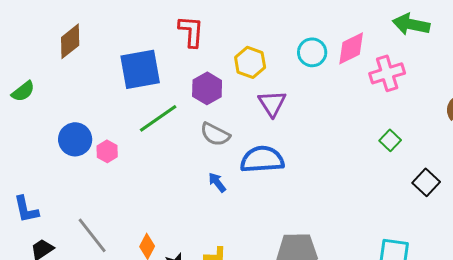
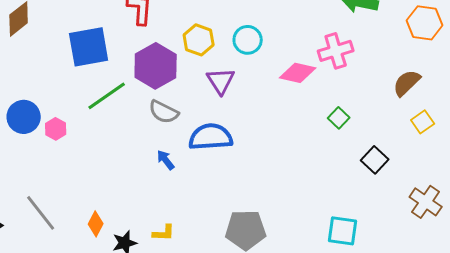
pink diamond: (351, 48) -> (298, 73), moved, turned 39
cyan circle: (312, 52) -> (248, 40), moved
purple hexagon: (207, 88) -> (156, 66), size x1.4

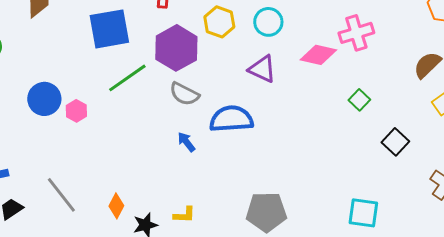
purple triangle: (221, 81) -> (262, 69), moved, turned -32

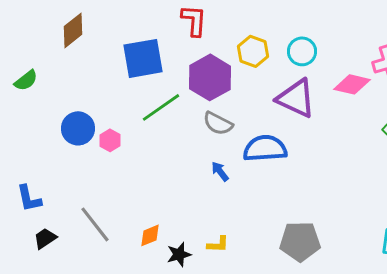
purple triangle: (262, 69) -> (296, 98), size x1.4
orange diamond: (116, 206) -> (150, 235), turned 40

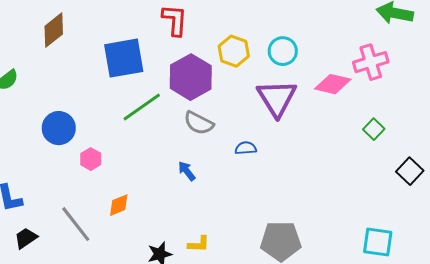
purple triangle: (296, 98) -> (277, 98), turned 33
pink hexagon: (110, 140) -> (91, 159), moved
blue semicircle: (265, 148) -> (246, 148), size x0.5
blue arrow: (220, 171) -> (187, 171), moved
orange diamond: (150, 235) -> (119, 205), moved

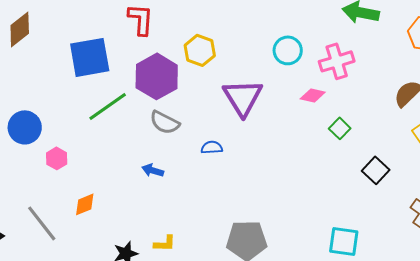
cyan circle: (283, 51) -> (288, 50), moved
pink diamond: (333, 84) -> (313, 95), moved, size x0.7
blue arrow: (187, 171) -> (153, 170), turned -35

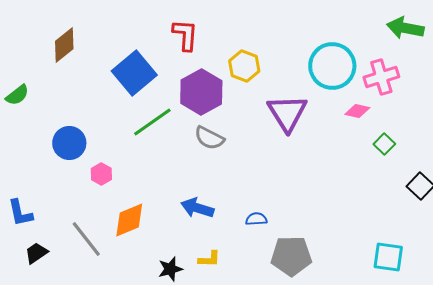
cyan circle: (288, 50) -> (332, 66), size x1.6
blue square: (90, 57) -> (134, 73), turned -30
blue semicircle: (212, 147) -> (256, 219), moved
blue arrow: (153, 170) -> (197, 208), moved, size x1.5
orange diamond: (85, 204) -> (129, 220), size x1.5

